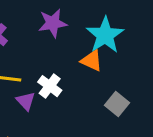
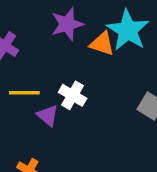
orange triangle: (92, 61) -> (102, 44), moved

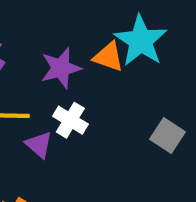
purple star: (67, 24) -> (61, 68), moved

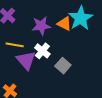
gray square: (167, 136) -> (63, 66), moved
purple triangle: (39, 145) -> (26, 60), size x1.5

